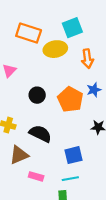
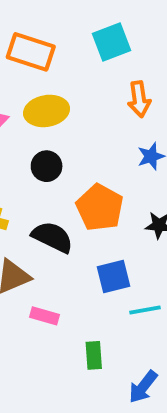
yellow ellipse: (55, 49) -> (47, 111), moved
orange pentagon: (70, 99) -> (100, 208), moved
cyan line: (70, 179) -> (145, 310), moved

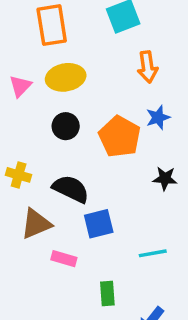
orange rectangle: (31, 52) -> (52, 25), turned 63
orange pentagon: (100, 208) -> (120, 137), moved
blue square: (114, 276) -> (99, 224), moved

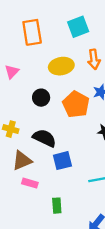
yellow ellipse: (66, 77) -> (61, 66), moved
pink rectangle: (64, 259) -> (30, 183), moved
green rectangle: (107, 293) -> (57, 206), moved

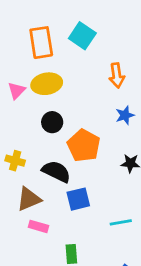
cyan square: (78, 27) -> (82, 36), moved, turned -35
yellow ellipse: (61, 66) -> (47, 84), moved
orange pentagon: (76, 104) -> (84, 145), moved

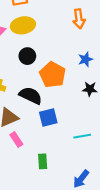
blue star: (125, 115) -> (85, 59), moved
pink rectangle: (38, 226) -> (16, 139), turned 40

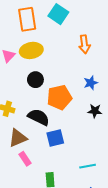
orange pentagon: (53, 75) -> (59, 97), turned 30
cyan line: (82, 136) -> (88, 166), moved

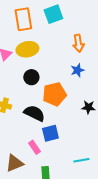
cyan square: (58, 14) -> (53, 14), turned 36
blue star: (91, 83) -> (77, 70), moved
brown triangle: (18, 138) -> (14, 163), moved
pink rectangle: (25, 159) -> (34, 147), moved

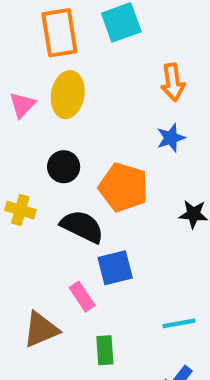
yellow ellipse: (27, 49) -> (68, 95), turned -70
black circle: (31, 77) -> (64, 167), moved
orange pentagon: (54, 94) -> (123, 187), turned 30

